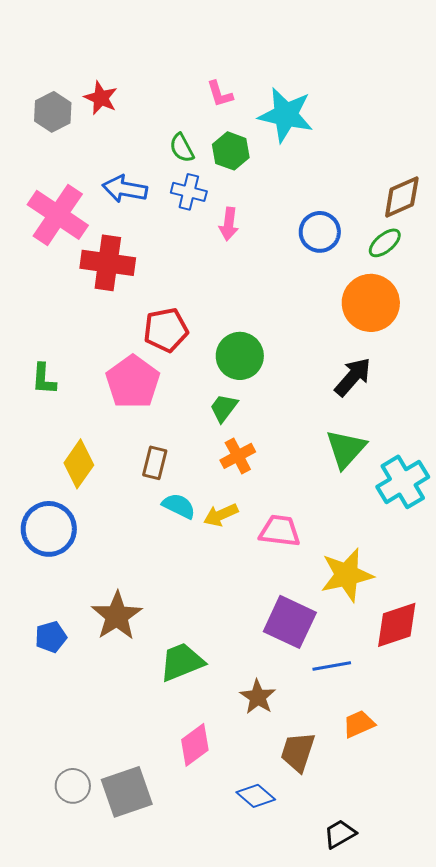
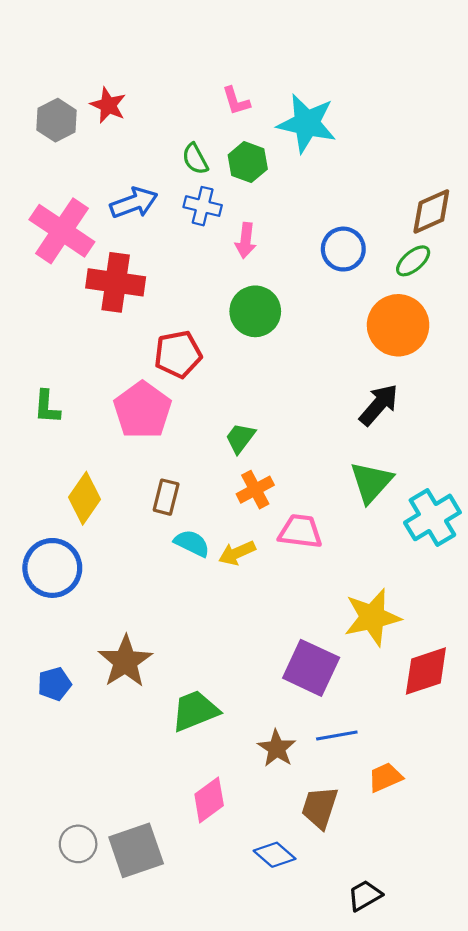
blue arrow: (125, 189) -> (134, 203), turned 150
green circle: (240, 356) -> (255, 311), moved
pink trapezoid: (280, 531) -> (300, 531), moved
blue line: (332, 666) -> (337, 735), moved

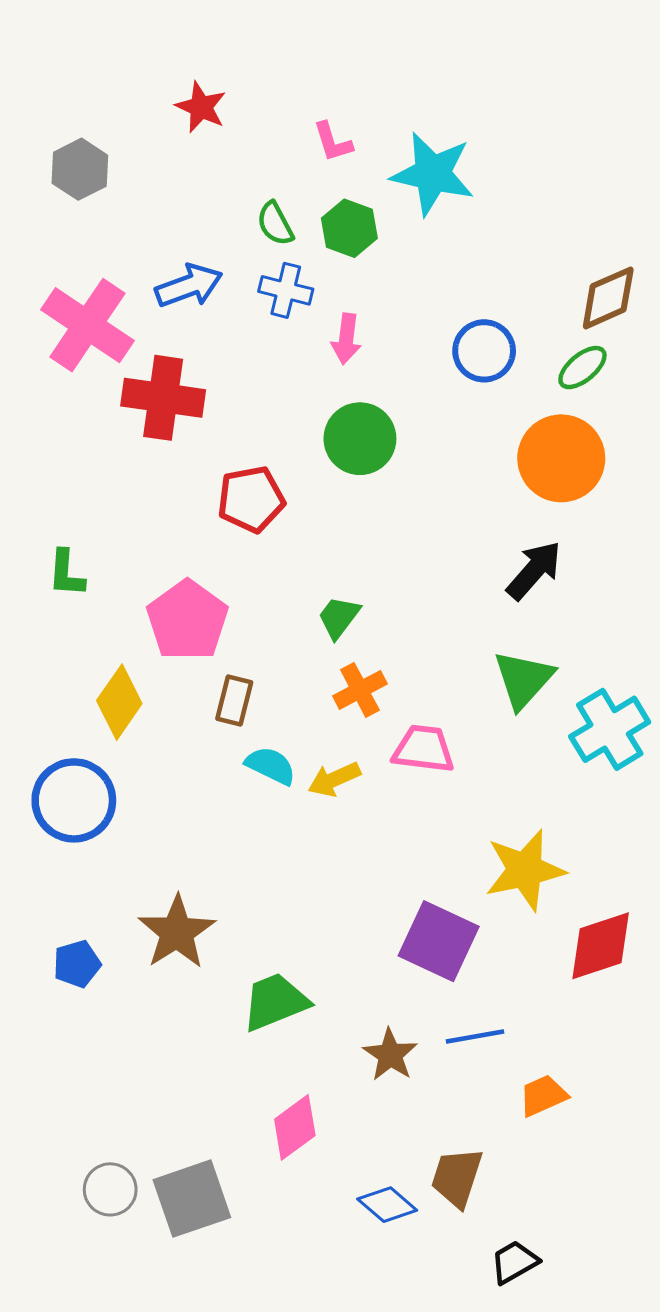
red star: (108, 105) -> (201, 107), moved
pink pentagon: (142, 410) -> (187, 620), moved
brown trapezoid: (320, 807) -> (457, 1177), moved

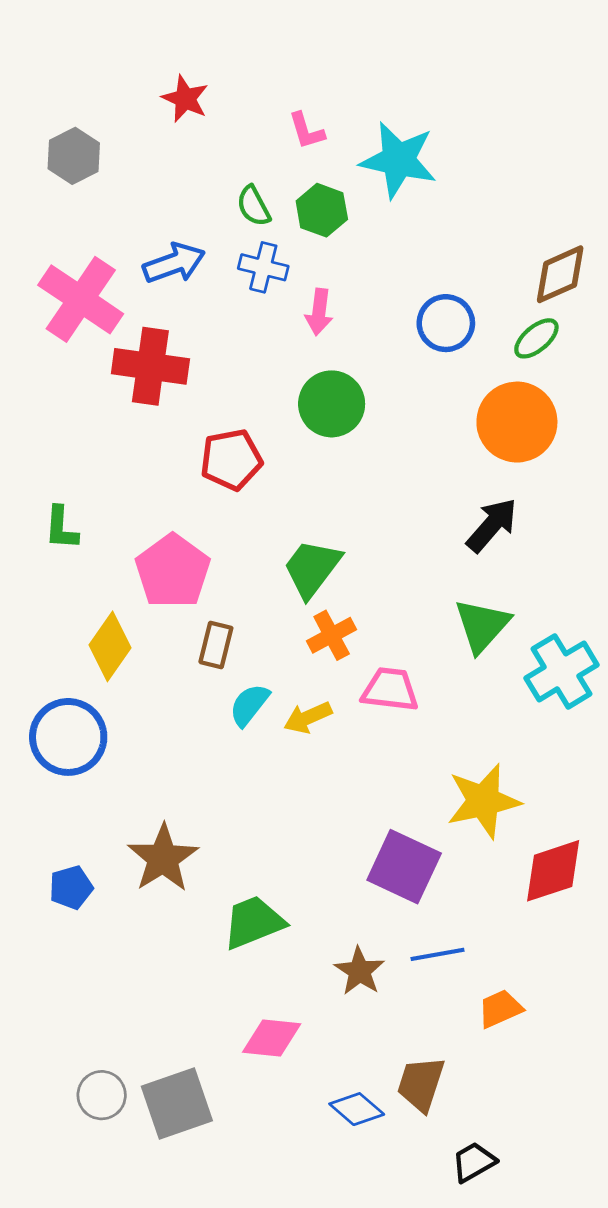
green trapezoid: (339, 617) -> (312, 568), size x1.5
cyan semicircle: (271, 766) -> (249, 705), turned -78
pink diamond: (295, 1127) -> (272, 1038), turned 42

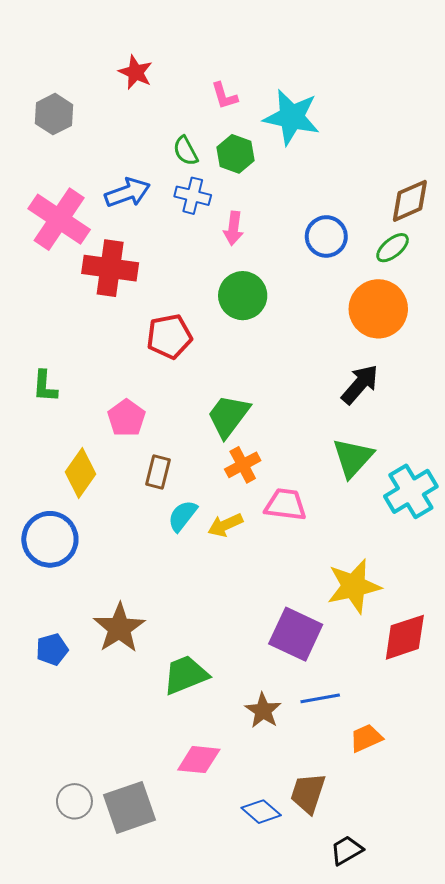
pink pentagon: (173, 571) -> (126, 418), size x0.7

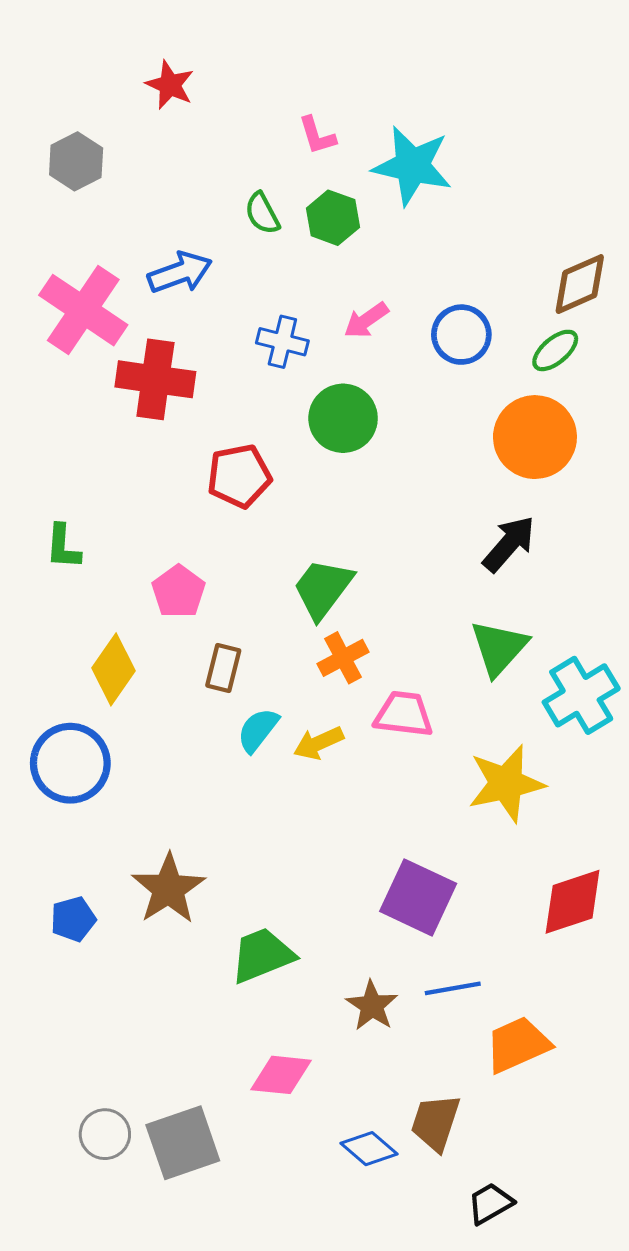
red star: (136, 72) -> (170, 85), moved
blue cross: (193, 196) -> (282, 342), moved
pink arrow: (233, 228) -> (366, 320), moved, turned 48
yellow star: (354, 586) -> (506, 783), moved
orange trapezoid: (366, 738) -> (518, 1045), size x1.4

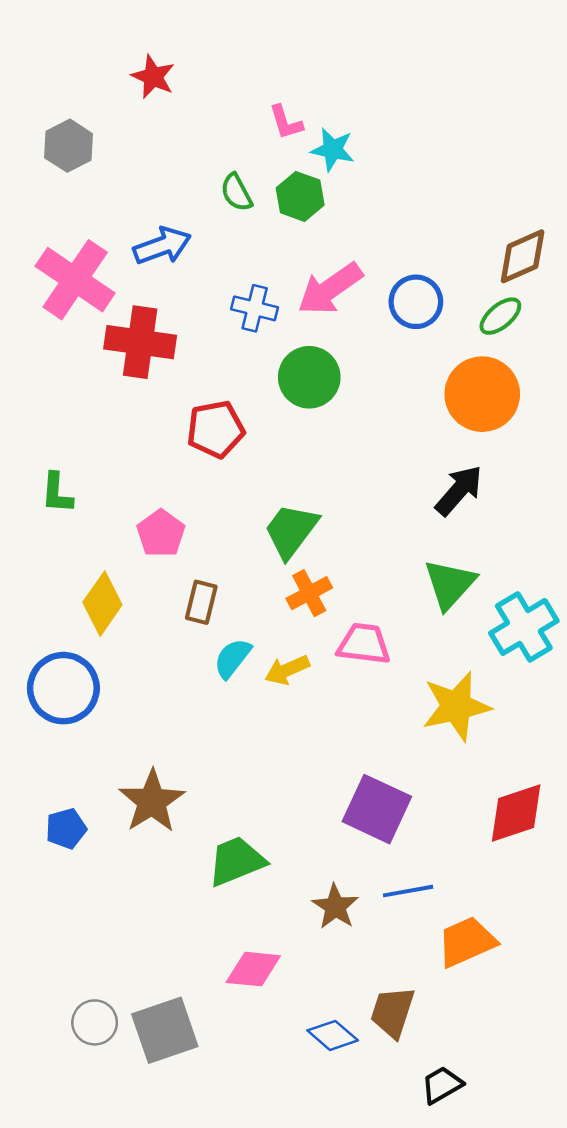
cyan star: (412, 166) -> (333, 150), moved, size x0.6
pink arrow: (366, 320) -> (330, 289), size x1.6

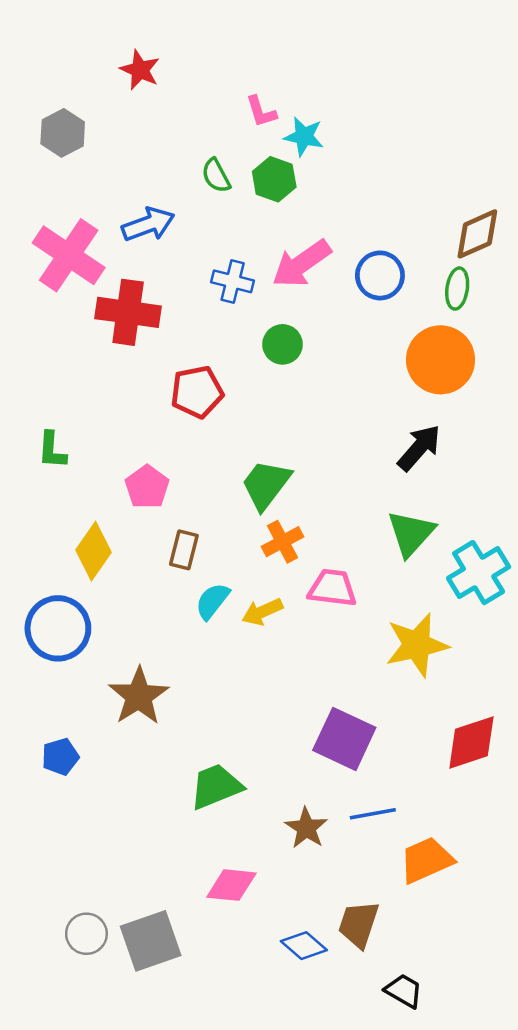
green ellipse: (500, 316) -> (457, 289), turned -42
green circle: (309, 377) -> (283, 344), size x0.7
brown star: (152, 801) -> (139, 696), moved
black trapezoid: (442, 1085) -> (404, 991), turned 60

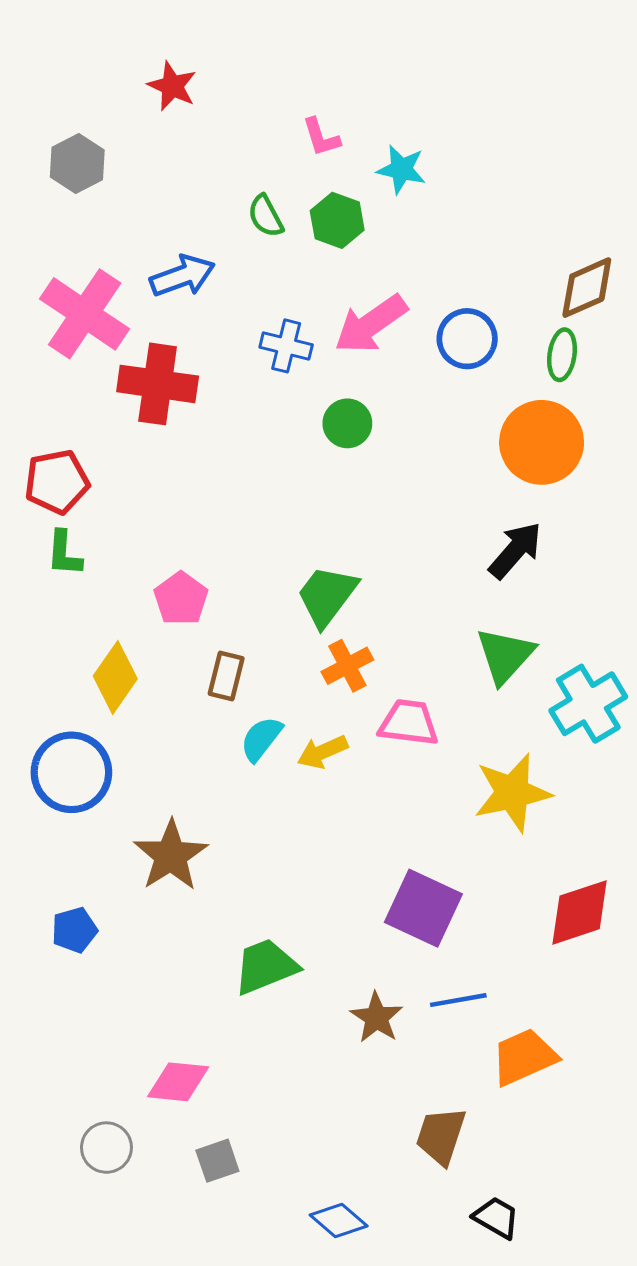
cyan star: (304, 136) -> (401, 169), moved
red pentagon: (197, 392) -> (57, 482), moved
pink diamond: (231, 885) -> (178, 1082), moved
gray square: (151, 941) -> (217, 1161), moved, size x0.6
blue diamond: (304, 946) -> (339, 1221), moved

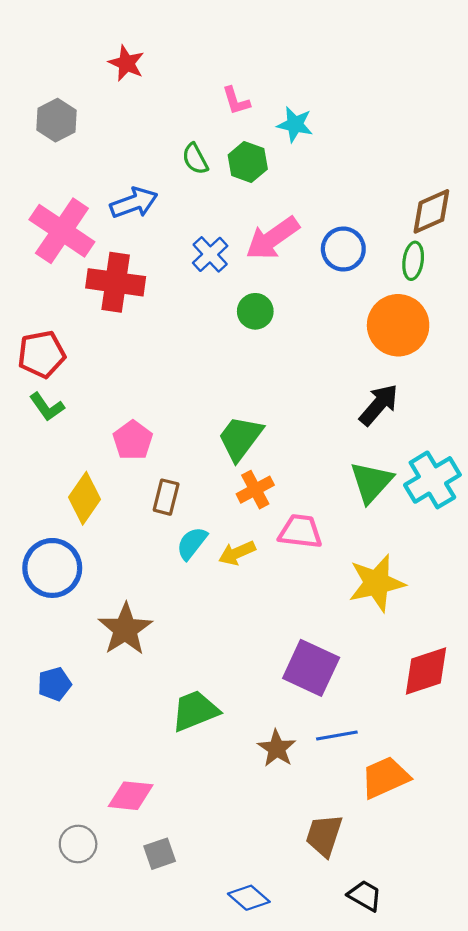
blue cross: (286, 346) -> (210, 254), turned 33
green L-shape: (64, 553) -> (47, 407), turned -39
cyan cross: (588, 704) -> (432, 480), moved

